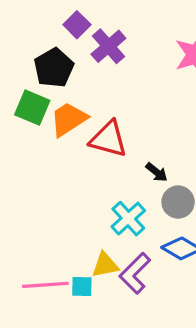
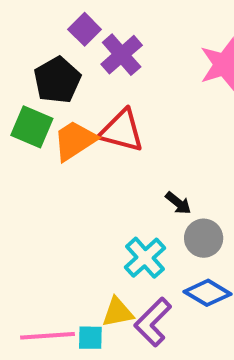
red triangle: (108, 139) -> (122, 131), moved

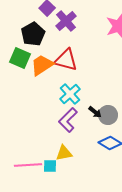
black arrow: (178, 203) -> (95, 112), moved
cyan cross: (145, 258) -> (70, 94), moved
purple L-shape: (153, 322) -> (68, 120), moved

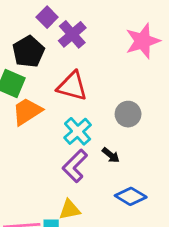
orange trapezoid: (42, 65) -> (27, 111), moved
gray circle: (108, 115) -> (128, 114), moved

